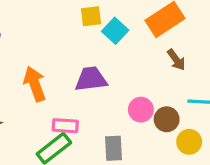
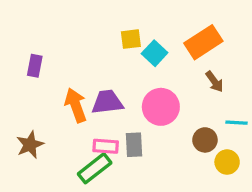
purple trapezoid: (91, 79) -> (107, 102), moved
pink circle: (141, 110) -> (161, 107), moved, size x1.5
gray rectangle: (113, 148) -> (134, 145), moved

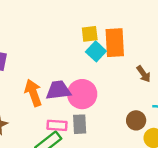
yellow square: (131, 39) -> (90, 34), moved
orange rectangle: (203, 42) -> (115, 43), moved, turned -60
pink circle: (161, 107) -> (82, 94), moved

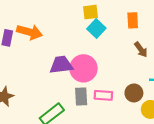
orange rectangle: (115, 43) -> (133, 20), moved, size x0.6
orange arrow: (33, 93) -> (30, 32), moved, turned 125
pink rectangle: (57, 125) -> (103, 95), moved

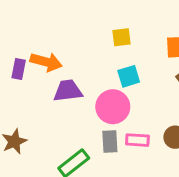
cyan square: (96, 29) -> (129, 76), moved, turned 30
purple trapezoid: (61, 65) -> (68, 91), moved

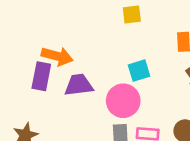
yellow square: (121, 37) -> (132, 15), moved
purple rectangle: (19, 69) -> (41, 76), moved, size x1.4

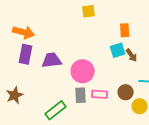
orange arrow: (57, 56) -> (24, 32), moved
cyan square: (139, 71) -> (118, 50), moved

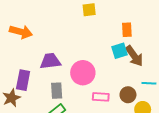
purple rectangle: (26, 54) -> (23, 80), moved
brown arrow: (132, 55) -> (134, 56), size x1.5
gray rectangle: (81, 95) -> (57, 91), moved

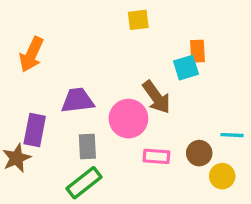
orange arrow: (21, 32) -> (31, 54), turned 100
cyan square: (120, 51) -> (186, 68), moved
brown arrow: (134, 56) -> (156, 97), moved

